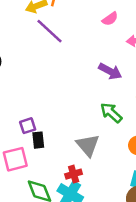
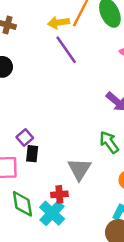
purple square: (28, 126) -> (25, 137), turned -35

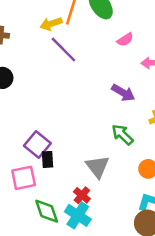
purple square: (25, 137) -> (37, 144), size x1.5
red cross: (59, 194) -> (82, 195), turned -35

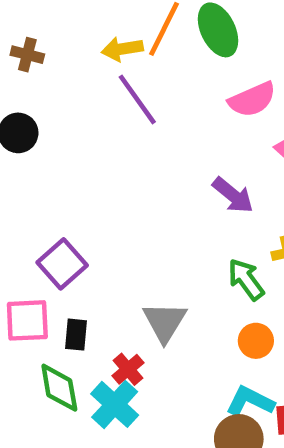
pink semicircle: (125, 40) -> (252, 99), size x1.5
green arrow: (122, 135) -> (246, 279), moved
black rectangle: (48, 159) -> (76, 335), moved

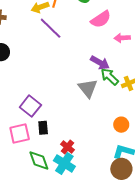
green arrow: (246, 279) -> (110, 77), moved
gray triangle: (165, 322) -> (88, 88), moved
black rectangle: (76, 335) -> (43, 128), moved

